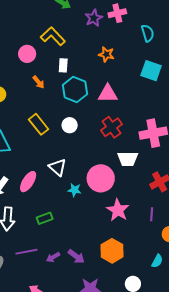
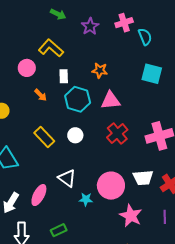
pink cross: (117, 13) -> (124, 23), moved
orange star: (106, 54) -> (100, 70), moved
white trapezoid: (128, 159) -> (143, 178), moved

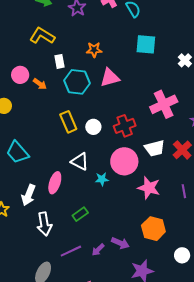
pink circle: (27, 68) -> (20, 75), moved
red cross: (117, 134) -> (125, 126), moved, turned 30
white circle: (75, 135) -> (93, 127), moved
yellow rectangle: (44, 137) -> (68, 122), moved, turned 30
purple line: (165, 217) -> (184, 191), moved

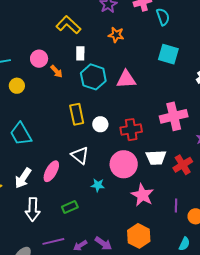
orange star: (94, 50) -> (116, 35), moved
cyan star: (102, 179) -> (98, 185), moved

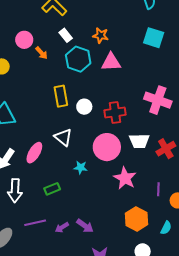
orange star: (116, 35) -> (101, 35), moved
white rectangle: (80, 53) -> (66, 35), turned -40
pink cross: (174, 116) -> (158, 100), turned 32
orange hexagon: (139, 236) -> (137, 219), moved

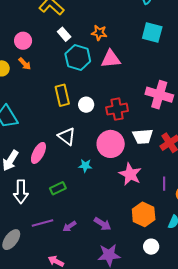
orange arrow: (41, 53) -> (25, 64), moved
purple arrow: (85, 226) -> (102, 224), moved

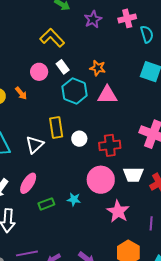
pink circle: (23, 41) -> (39, 72), moved
white triangle: (67, 136) -> (35, 145), moved, turned 36
green rectangle: (58, 188) -> (46, 204), moved

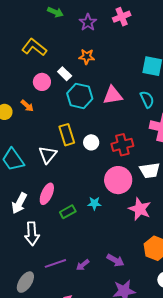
cyan semicircle: (147, 34) -> (147, 99), moved
yellow L-shape: (52, 38) -> (34, 47), moved
orange star: (98, 68) -> (87, 57), moved

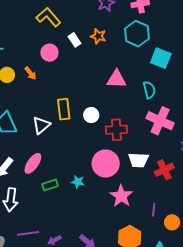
white rectangle: (65, 74) -> (74, 40), moved
cyan hexagon: (80, 96) -> (137, 34), moved
white circle: (91, 142) -> (91, 115), moved

